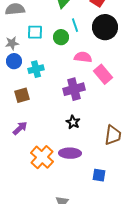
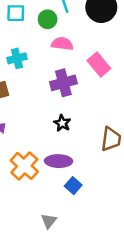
pink semicircle: (83, 57) -> (62, 44), moved
blue square: (99, 175) -> (73, 186), moved, turned 32

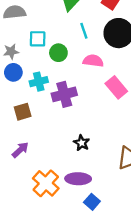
green circle: (48, 19) -> (58, 53), moved
pink semicircle: (62, 44) -> (93, 61), moved
purple cross: (63, 83) -> (64, 94), moved

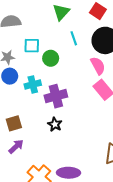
pink semicircle: (93, 61) -> (98, 66), moved, turned 54
brown square: (23, 112) -> (14, 123), moved
black star: (82, 143) -> (55, 124), moved

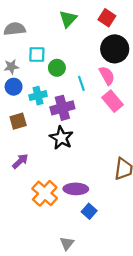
cyan line: (74, 38) -> (81, 83), moved
brown square: (14, 123) -> (18, 121), moved
black star: (55, 124) -> (61, 138), size x1.5

